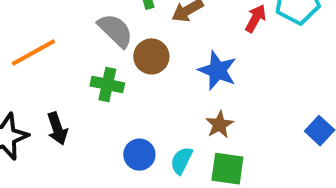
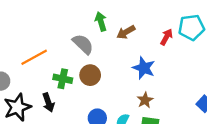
brown circle: (151, 56) -> (90, 75), moved
green cross: (107, 84) -> (63, 79), moved

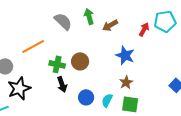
gray semicircle: (83, 44) -> (63, 21), moved
black arrow: (48, 103) -> (62, 84), moved

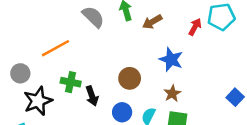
brown circle: (80, 61) -> (130, 78), moved
green cross: (57, 64) -> (71, 82), moved

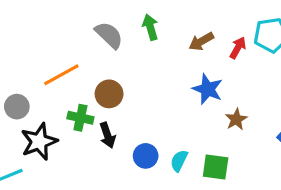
brown arrow: (152, 22) -> (201, 41), moved
brown circle: (130, 78) -> (109, 94), moved
brown star: (172, 93) -> (236, 119), moved

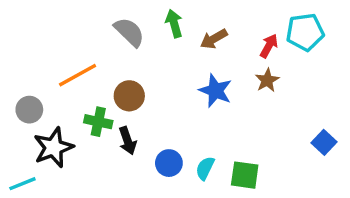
brown arrow: (201, 41) -> (214, 39), moved
blue star: (208, 89) -> (215, 91), moved
brown star: (236, 119) -> (267, 80), moved

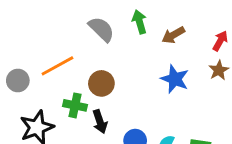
gray circle: (29, 110) -> (18, 80), moved

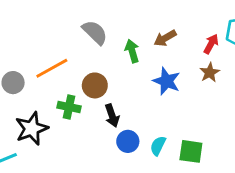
green arrow: (140, 22) -> (132, 51), moved
black arrow: (100, 122) -> (112, 116), moved

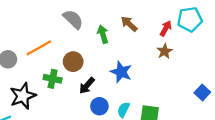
brown arrow: (165, 38) -> (129, 24), turned 72
blue star: (167, 81) -> (121, 72), moved
black arrow: (112, 116) -> (87, 86), turned 60

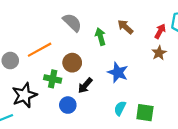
blue circle: (99, 106) -> (68, 105), moved

